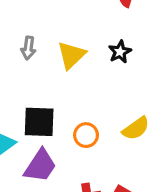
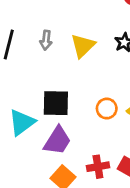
orange circle: (86, 135) -> (107, 109), moved

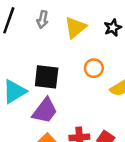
orange circle: (107, 109) -> (94, 68), moved

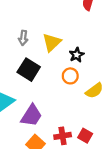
black star: (113, 28) -> (77, 55), moved
black square: (47, 77) -> (29, 70), moved, turned 30

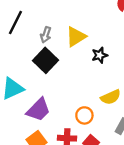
gray arrow: (23, 38) -> (46, 35), moved
orange circle: (70, 76) -> (84, 115), moved

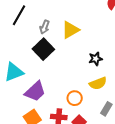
black star: (100, 55) -> (96, 59), moved

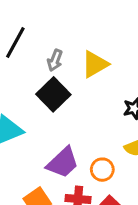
purple trapezoid: (35, 91) -> (63, 163), moved

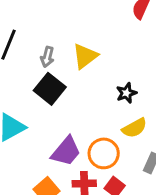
orange circle: (102, 170) -> (104, 153), size x1.4

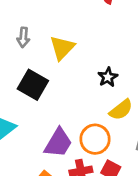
gray arrow: (47, 57) -> (23, 37), moved

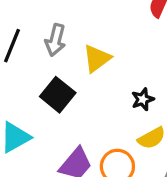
gray arrow: (23, 37) -> (55, 40), size x1.4

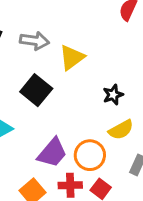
gray arrow: (55, 40) -> (34, 41), turned -96

